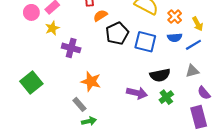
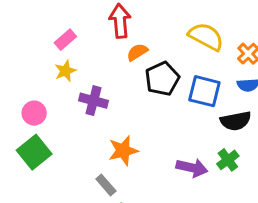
pink circle: (31, 12) -> (34, 113), moved
black semicircle: (160, 75) -> (236, 121), moved
orange star: (91, 81) -> (123, 151), turned -30
green cross: (166, 97) -> (228, 160), moved

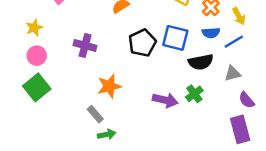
yellow star: (65, 71) -> (34, 28), moved
black pentagon: (162, 79) -> (142, 43), moved

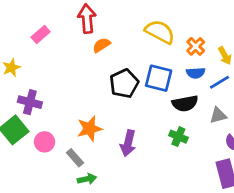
purple cross: (85, 45) -> (30, 102), moved
pink circle: (37, 56) -> (45, 142), moved
green cross: (194, 94) -> (178, 137), turned -30
purple arrow: (165, 100) -> (128, 143), moved, turned 90

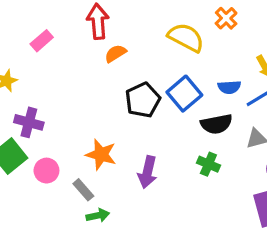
orange cross: (196, 46) -> (226, 18), moved
blue square: (159, 78) -> (184, 94), turned 36
orange star: (90, 129) -> (101, 155), turned 30

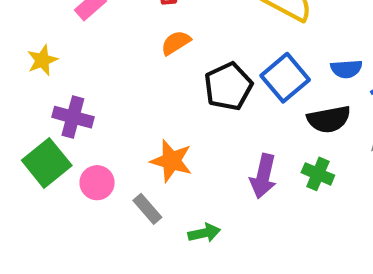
orange semicircle: (115, 53) -> (176, 43), moved
purple arrow: (148, 172) -> (263, 176), moved
green arrow: (98, 215) -> (204, 233), moved

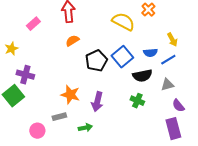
purple arrow: (263, 176) -> (97, 102), moved
pink circle: (97, 183) -> (37, 131), moved
gray rectangle: (147, 209) -> (59, 117), turned -64

